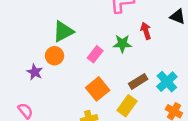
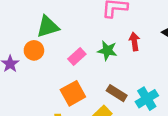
brown rectangle: (138, 81) -> (117, 93), turned 54

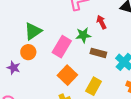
pink rectangle: (77, 57) -> (62, 47), size x1.5
brown rectangle: (117, 93) -> (98, 53), moved

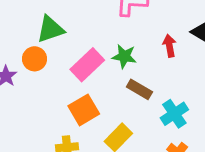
red arrow: (101, 22) -> (169, 46), moved

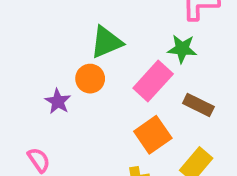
green star: (124, 56) -> (182, 49), moved
brown rectangle: (139, 89) -> (198, 105), moved

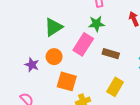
orange circle: (90, 79) -> (54, 57), moved
orange square: (153, 135) -> (67, 81), moved, turned -30

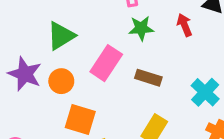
green star: (96, 24) -> (141, 28), moved
purple star: (32, 65) -> (25, 74), moved, size x1.5

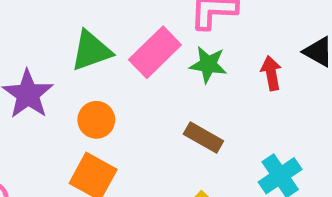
pink rectangle: (106, 63) -> (155, 52), moved
orange circle: (61, 81) -> (96, 120), moved

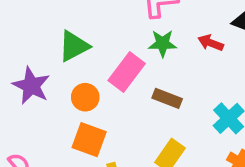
pink rectangle: (155, 52) -> (127, 72), moved
red arrow: (271, 73) -> (211, 43), turned -50

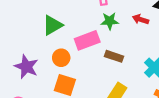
pink rectangle: (127, 72) -> (87, 40), turned 35
purple star: (31, 86) -> (26, 67), moved

